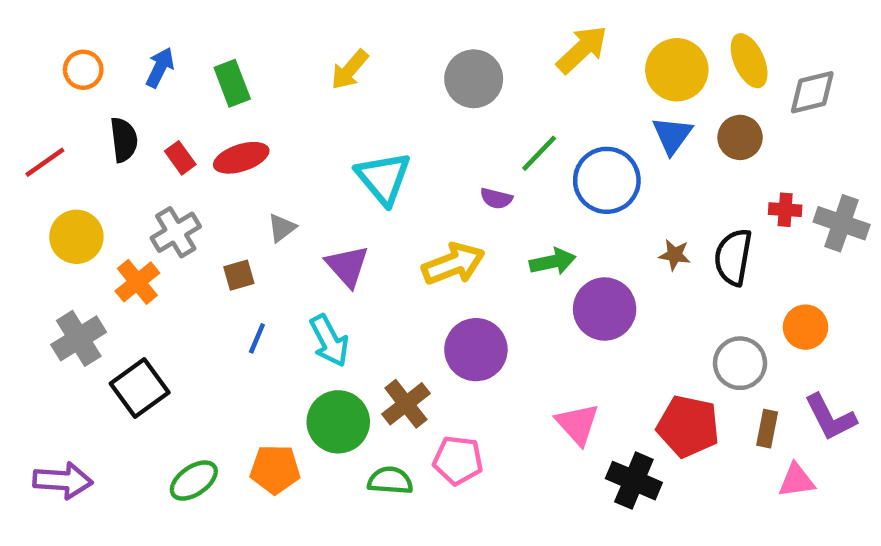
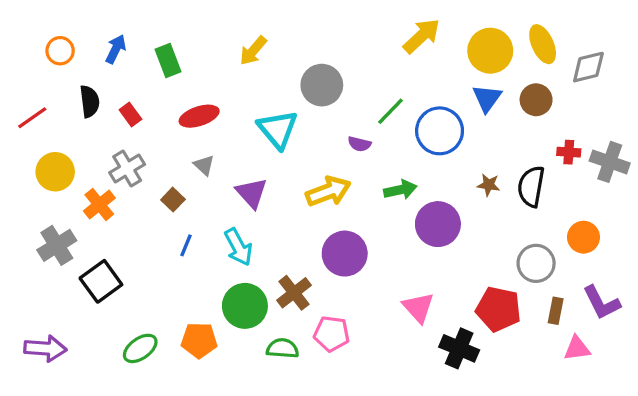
gray circle: (474, 79) -> (322, 85), moved
red ellipse: (241, 158) -> (199, 116), moved
gray triangle: (282, 228) -> (204, 165), turned -40
brown square: (239, 275) -> (173, 200), turned -30

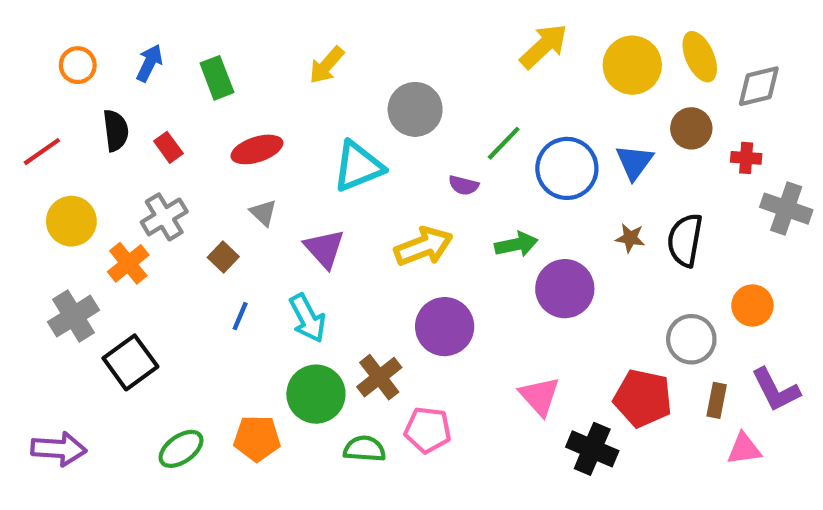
blue triangle: (487, 98) -> (634, 162), moved
cyan triangle: (278, 129) -> (358, 166), turned 48
red cross: (569, 152) -> (746, 158), moved

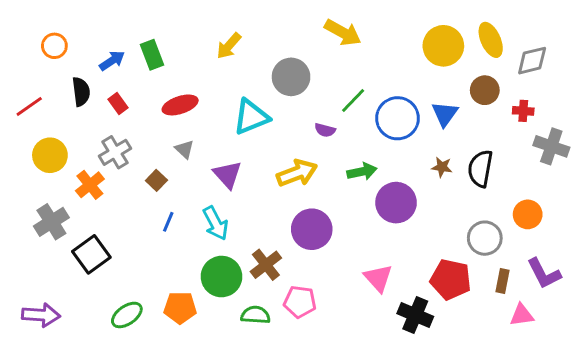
yellow arrow: (544, 46) -> (343, 33), moved, turned 72
blue arrow: (149, 63) -> (112, 61), moved, turned 30

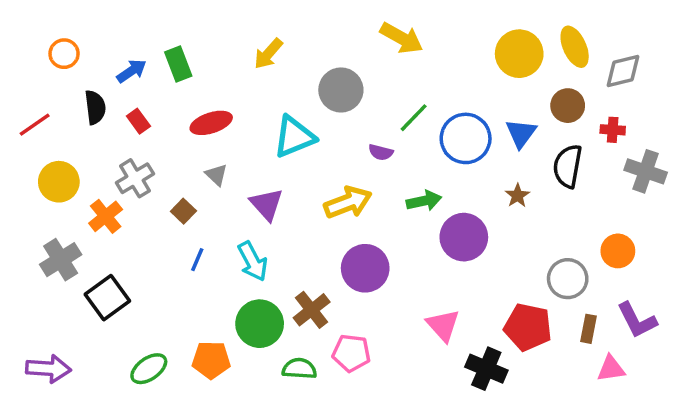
brown star: (442, 167) -> (517, 196), turned 30
black semicircle: (480, 169) -> (568, 166), moved

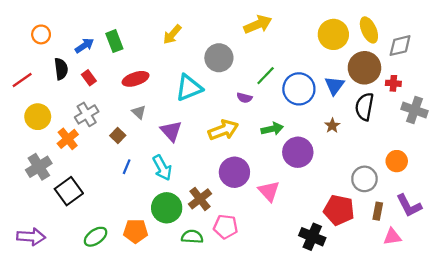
yellow arrow: (402, 38) -> (258, 24), turned -52
brown circle: (568, 106) -> (364, 68), size x1.5
pink triangle: (443, 325) -> (269, 191), moved

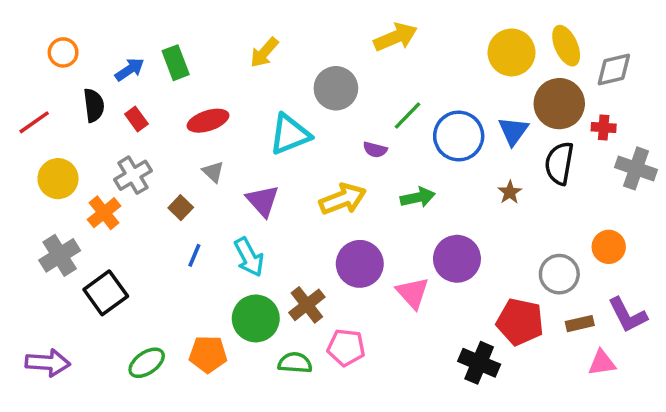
purple circle: (298, 152) -> (457, 259), moved
brown rectangle: (378, 211) -> (580, 324), turned 66

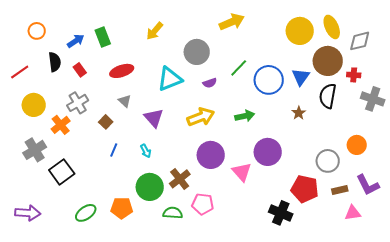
purple semicircle: (375, 150) -> (210, 83), moved, turned -32
cyan arrow: (249, 257) -> (146, 151), size x0.6

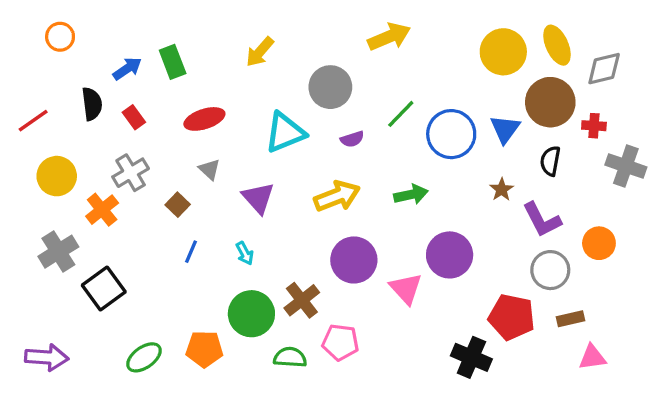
orange circle: (37, 31) -> (60, 37), moved
black semicircle: (328, 96) -> (550, 161), size x0.7
purple L-shape: (368, 185) -> (542, 220), moved

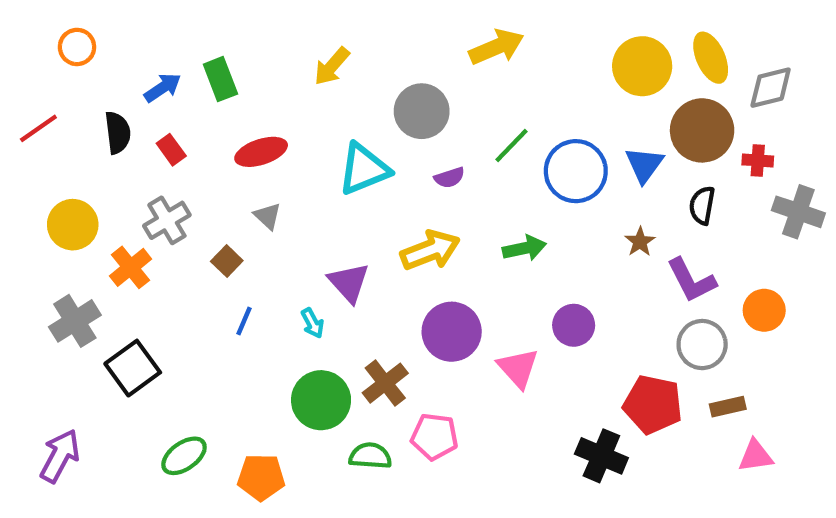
red line: (33, 121) -> (38, 128), moved
purple triangle: (258, 198) -> (349, 282), moved
purple circle: (450, 255) -> (574, 325), size x0.7
orange pentagon: (204, 349) -> (261, 477), moved
purple arrow: (47, 357) -> (60, 456), turned -66

